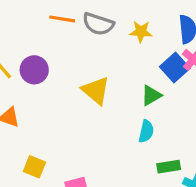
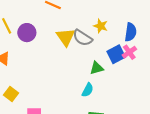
gray semicircle: (98, 24) -> (83, 38), moved
yellow triangle: (96, 90) -> (66, 37), moved

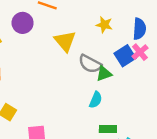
purple circle: (27, 33) -> (23, 23), moved
gray semicircle: (83, 38) -> (90, 64), moved

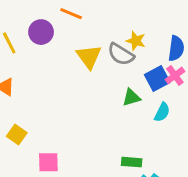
gray semicircle: (90, 64) -> (121, 54), moved
cyan semicircle: (96, 100) -> (162, 112), moved

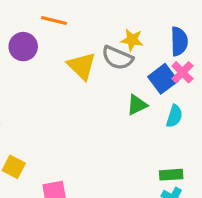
green rectangle: (132, 162) -> (171, 175), moved

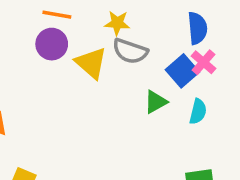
yellow star: (132, 40) -> (117, 23), moved
purple circle: (23, 47) -> (52, 44), moved

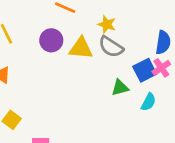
purple circle: (52, 44) -> (51, 40), moved
yellow triangle: (91, 63) -> (81, 48), turned -50

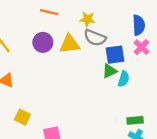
blue square: (145, 70) -> (115, 55), moved, turned 30
cyan semicircle: (149, 102) -> (124, 79), moved

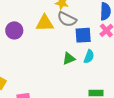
purple circle: (43, 42) -> (14, 30), moved
green triangle: (110, 71) -> (69, 58), moved

